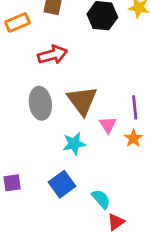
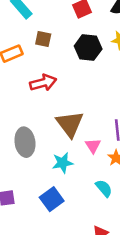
gray ellipse: (40, 103) -> (25, 142), moved
cyan semicircle: (101, 199) -> (104, 188), moved

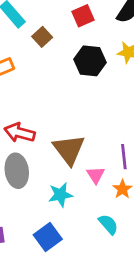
brown square: (43, 39) -> (42, 37), moved, turned 35
red arrow: (43, 83) -> (20, 133), moved, turned -150

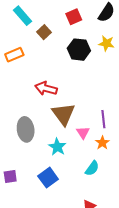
red arrow: (20, 133) -> (46, 88), moved
cyan star: (60, 195) -> (57, 147), turned -30
cyan semicircle: (108, 224) -> (92, 168), turned 77

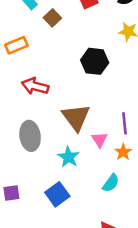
black hexagon: (79, 50) -> (95, 61), moved
red arrow: (46, 88) -> (35, 86), moved

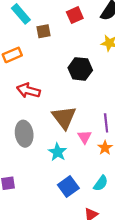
brown square: (52, 18) -> (44, 31), turned 32
cyan semicircle: (111, 183) -> (101, 183), moved
blue square: (57, 194) -> (68, 187), moved

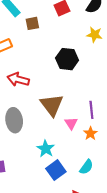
cyan star: (58, 152) -> (46, 149), moved

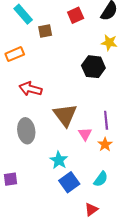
black hexagon: (67, 59) -> (93, 67), moved

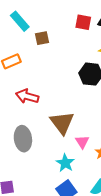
red square: (76, 15) -> (83, 22), moved, turned 35
cyan star: (59, 160) -> (65, 163), moved

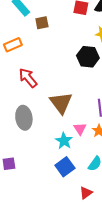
red arrow: (27, 96) -> (28, 78), turned 35
pink triangle: (82, 142) -> (80, 129), moved

